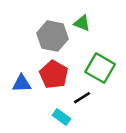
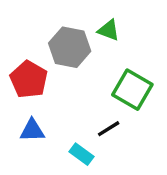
red pentagon: (54, 75) -> (29, 79), moved
blue triangle: (22, 84) -> (32, 130), moved

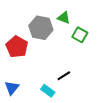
green square: (132, 90) -> (80, 35), moved, size x0.7
blue triangle: (32, 130) -> (12, 88), moved, turned -49

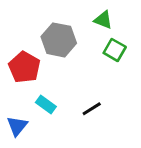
green triangle: (64, 18) -> (103, 20), moved
cyan rectangle: (48, 91) -> (46, 104), moved

